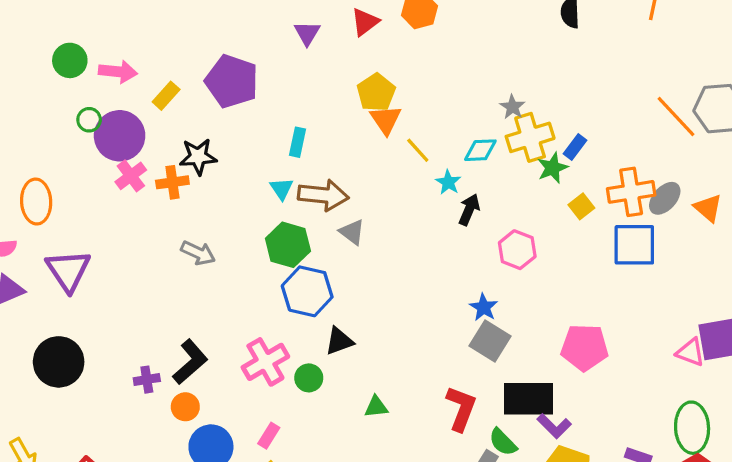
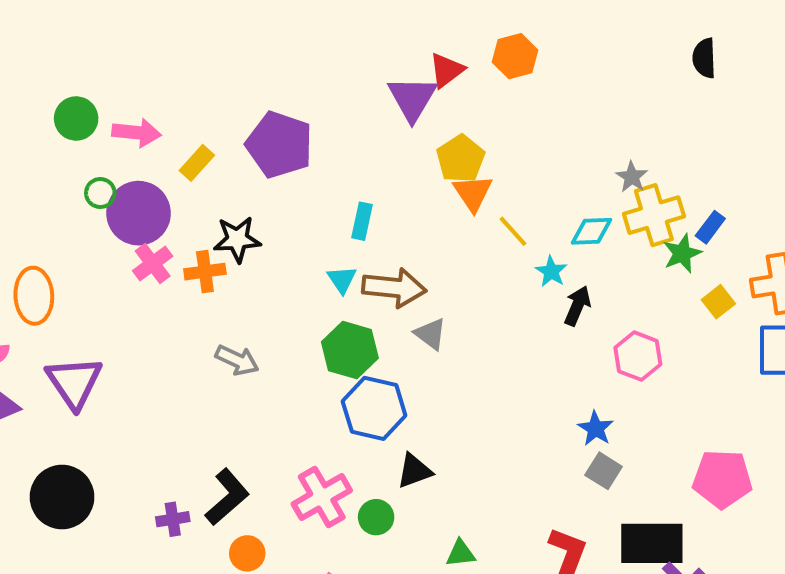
purple triangle: (307, 33) -> (412, 98), moved, size x1.5
gray square: (490, 341) -> (604, 471), size x0.7
orange circle: (185, 407) -> (247, 553), moved

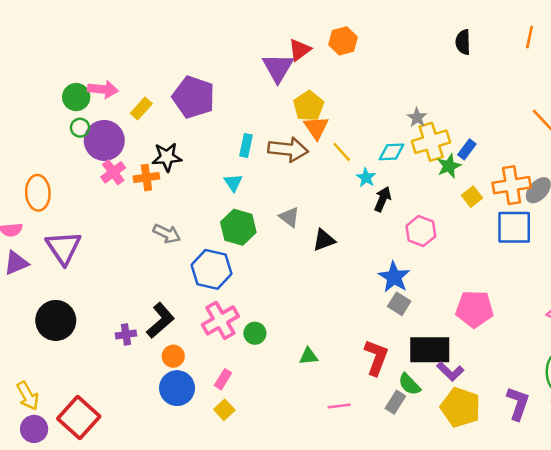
green circle: (76, 119) -> (76, 97), moved
brown arrow: (394, 288) -> (288, 149), moved
blue hexagon: (374, 408) -> (212, 269), moved
blue star: (596, 429) -> (394, 277), size x1.4
black triangle: (414, 471) -> (324, 240), moved

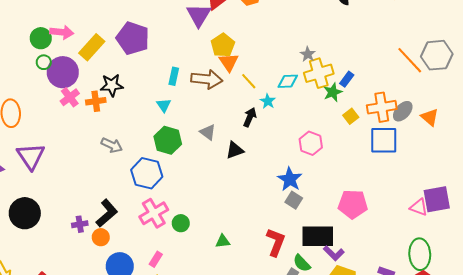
yellow rectangle: (141, 109) -> (92, 47), size x1.5
black arrow: (383, 199) -> (250, 117), moved
orange circle: (173, 356) -> (101, 237), moved

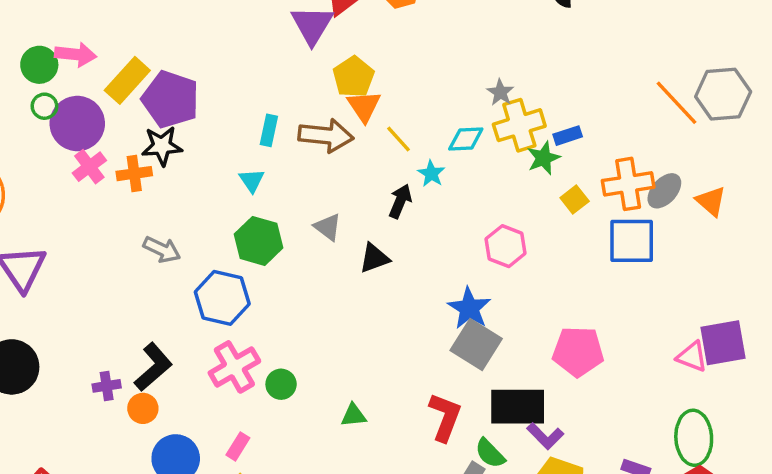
purple pentagon: (133, 38) -> (171, 99), moved
blue rectangle: (347, 79) -> (568, 136), turned 35
gray square: (294, 200) -> (476, 345), size x1.6

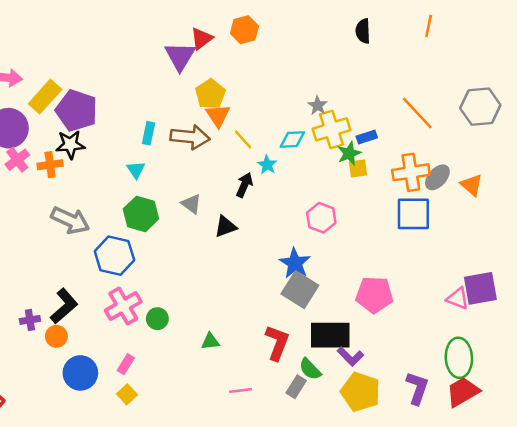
orange line: (676, 103) -> (417, 113), moved
yellow square: (575, 199) -> (358, 169), moved, turned 30
gray arrow: (162, 250) -> (70, 220), size x1.4

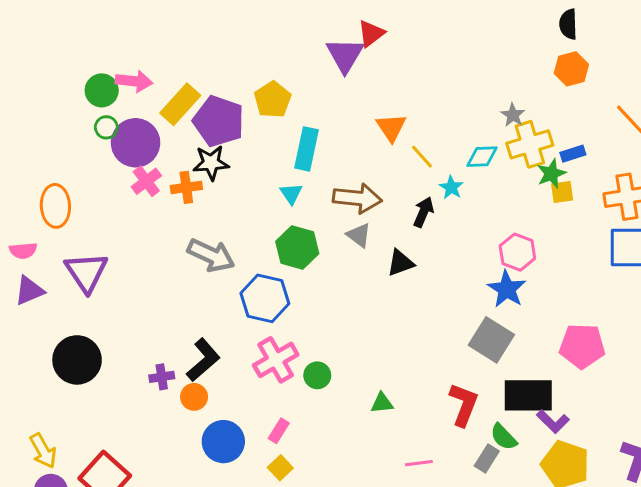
orange hexagon: (244, 30) -> (571, 69), moved
yellow pentagon: (210, 94) -> (273, 100), moved
cyan rectangle: (149, 133) -> (306, 149), size x1.5
brown arrow: (190, 137) -> (357, 198), moved
blue star: (295, 263) -> (507, 289), moved

